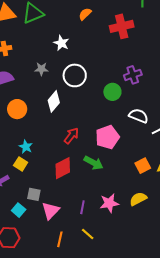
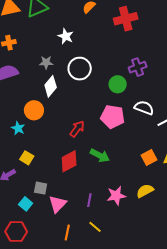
white diamond: (54, 101) -> (51, 86), moved
orange circle: (17, 109) -> (34, 110), moved
pink pentagon: (107, 137) -> (112, 117), moved, turned 30
cyan star: (26, 147) -> (18, 128), moved

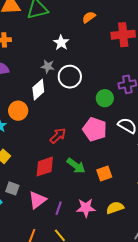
gray star: (46, 62) -> (48, 66), moved
orange square: (149, 158) -> (104, 174), moved
pink triangle: (58, 204) -> (37, 200), moved

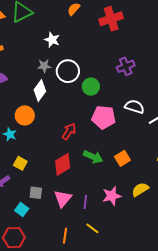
green circle: (105, 98) -> (91, 87), moved

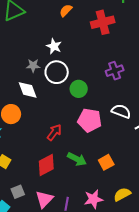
white star: (52, 40) -> (54, 46), moved
white diamond: (40, 91) -> (28, 90), turned -60
gray square: (36, 193) -> (18, 192), turned -32

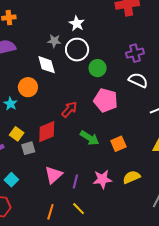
white semicircle: (121, 111) -> (138, 80), moved
red diamond: (46, 165) -> (47, 132), moved
gray square: (18, 192) -> (28, 148), moved

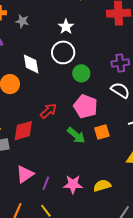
gray star: (54, 41) -> (22, 21), moved
green arrow: (90, 138) -> (76, 135), moved
orange square: (118, 144) -> (102, 132), moved

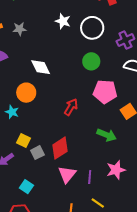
white circle: (63, 52) -> (92, 28), moved
red diamond: (23, 131) -> (60, 148), moved
green arrow: (76, 135) -> (107, 135), moved

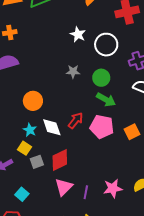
gray star: (20, 29) -> (73, 72), moved
white diamond: (41, 67) -> (52, 127), moved
pink pentagon: (105, 92) -> (102, 127), moved
cyan star: (12, 112) -> (30, 130), moved
green arrow: (107, 135) -> (106, 100), moved

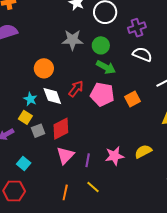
gray star: (73, 72) -> (72, 40), size x1.5
orange circle: (33, 101) -> (44, 68), moved

